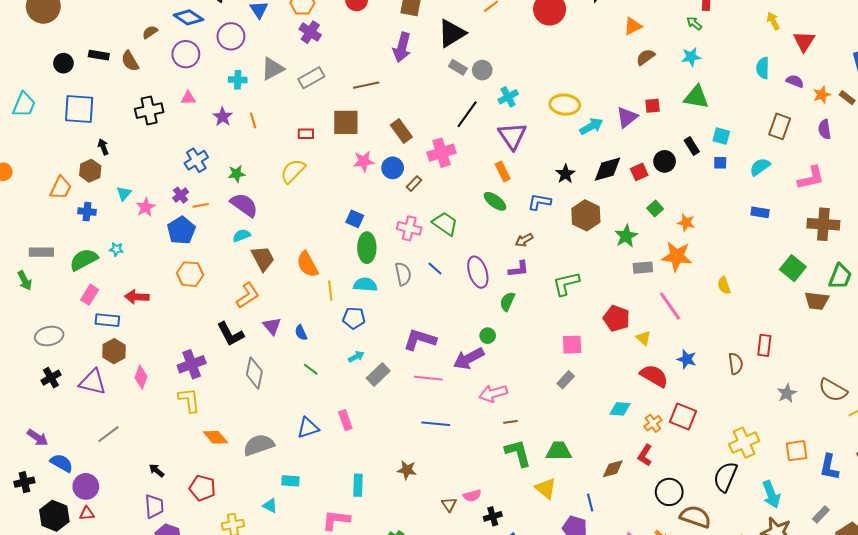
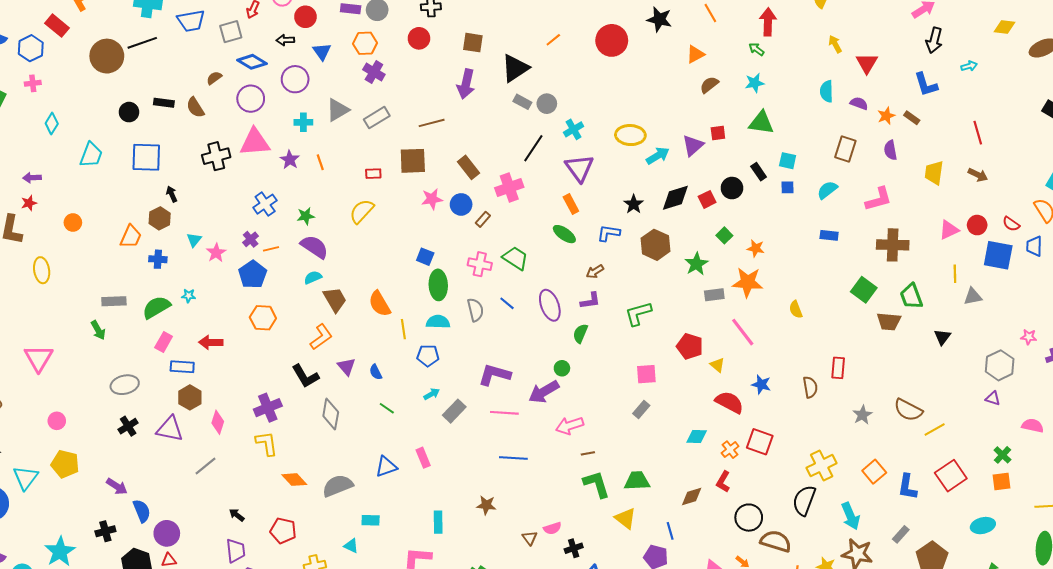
pink triangle: (188, 98) -> (255, 142), size x2.0
green trapezoid: (840, 276) -> (911, 296), turned 140
gray line: (108, 434) -> (205, 466), moved
orange square: (797, 451) -> (874, 472), turned -30
blue semicircle: (62, 463) -> (142, 511), turned 40

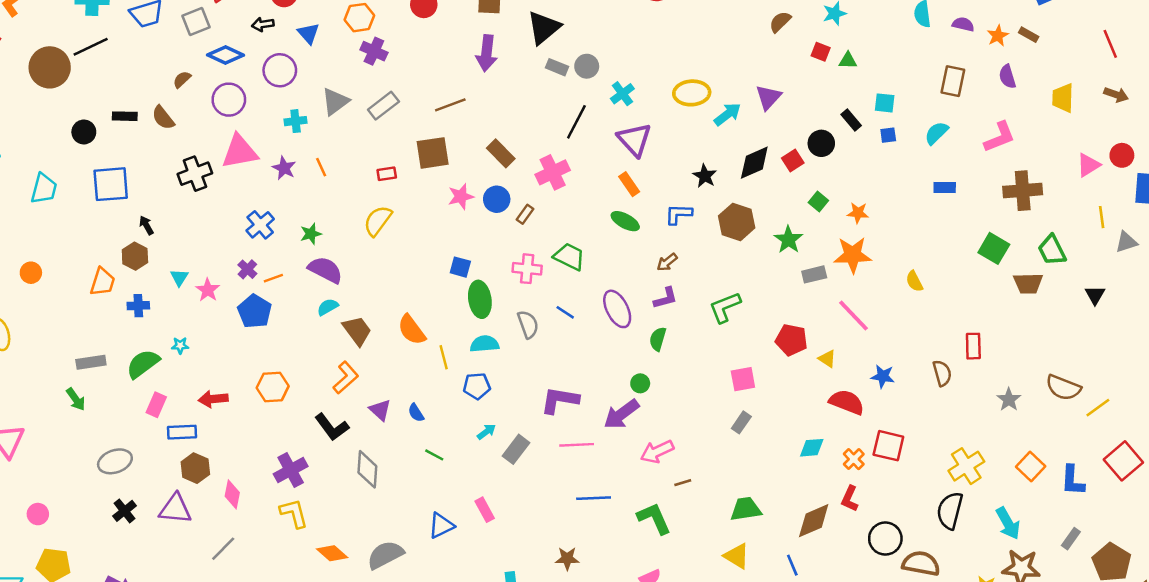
green triangle: (761, 123) -> (848, 61), size x0.6
red square: (718, 133) -> (821, 52), moved, turned 35
orange hexagon: (263, 318) -> (273, 387), moved
green L-shape: (597, 484) -> (654, 518), moved
brown diamond: (692, 496) -> (814, 521), size x1.4

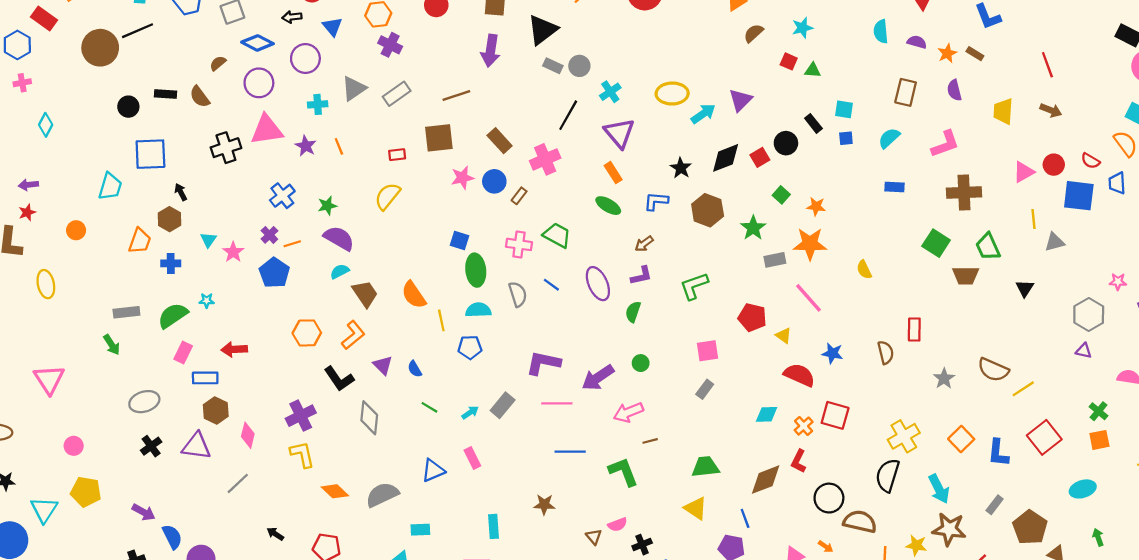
cyan trapezoid: (44, 189) -> (110, 186), moved
green circle: (640, 383) -> (641, 363), moved
orange hexagon: (273, 387) -> (307, 333), moved
cyan arrow: (486, 432) -> (470, 413), moved

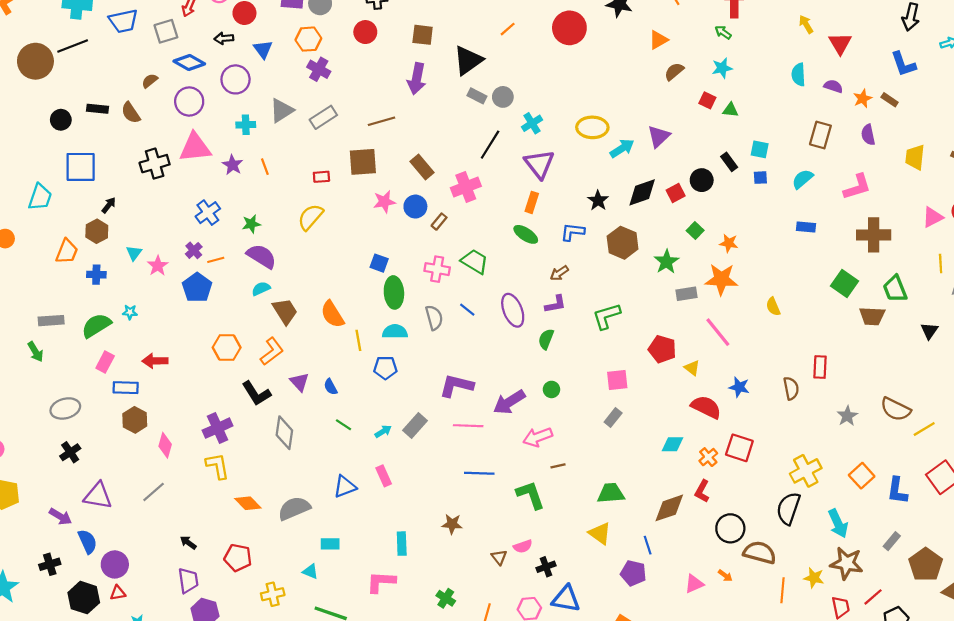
orange rectangle: (613, 173) -> (532, 202), turned 48
black arrow: (181, 192) -> (109, 205), turned 63
purple triangle: (196, 446) -> (98, 496), moved

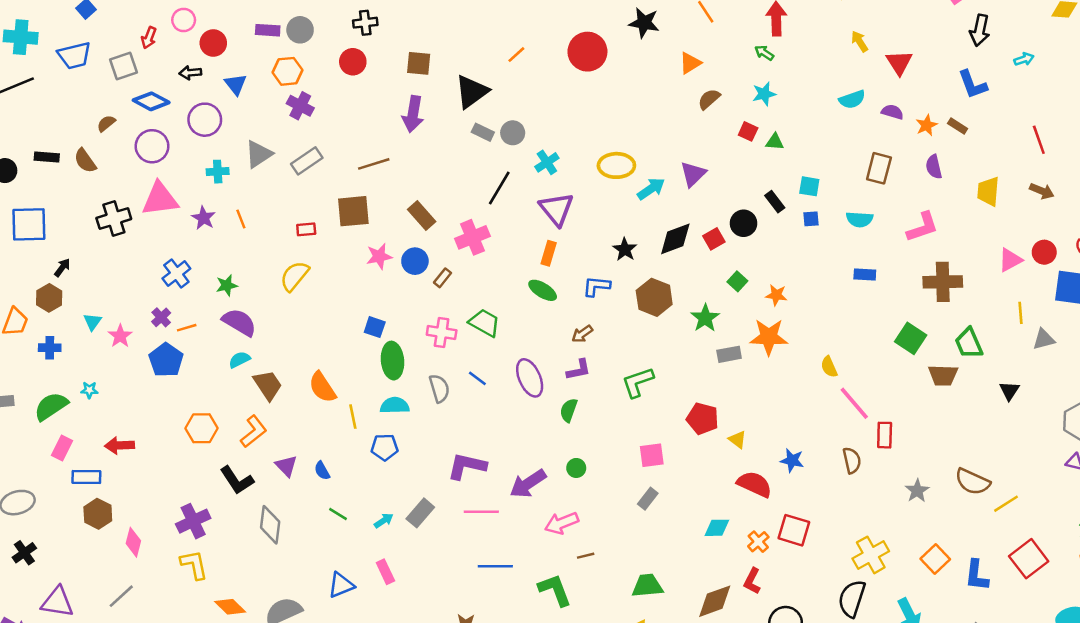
cyan semicircle: (798, 75) -> (852, 99), turned -105
cyan semicircle: (803, 179) -> (860, 219), turned -135
pink line: (718, 332) -> (854, 403), moved

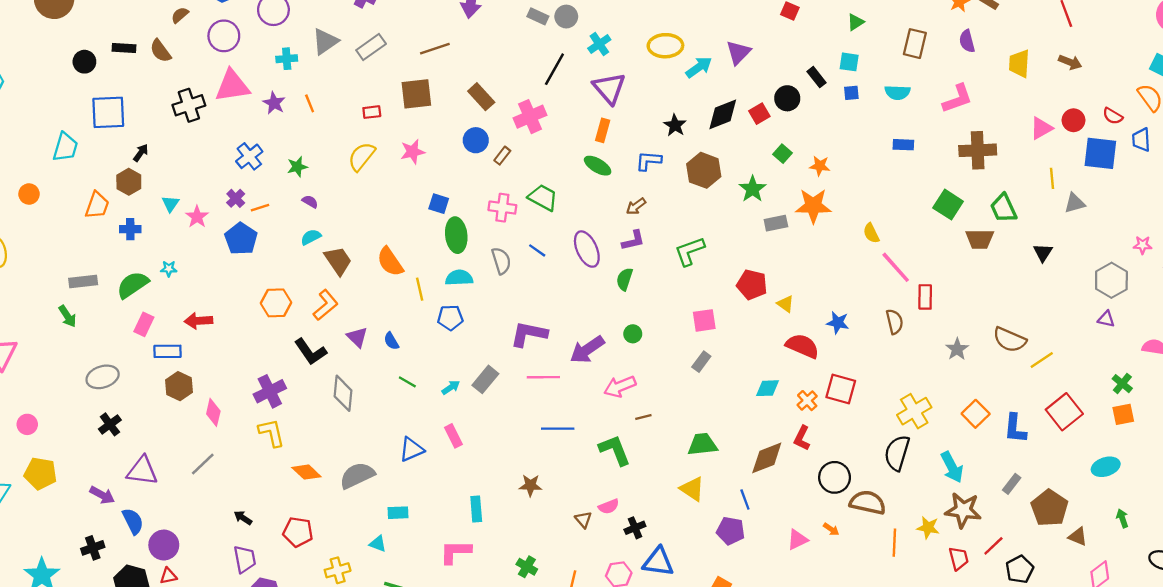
green triangle: (775, 142) -> (856, 22), moved, turned -36
pink star: (379, 256) -> (413, 152), moved
purple semicircle: (239, 322) -> (310, 202), size x0.5

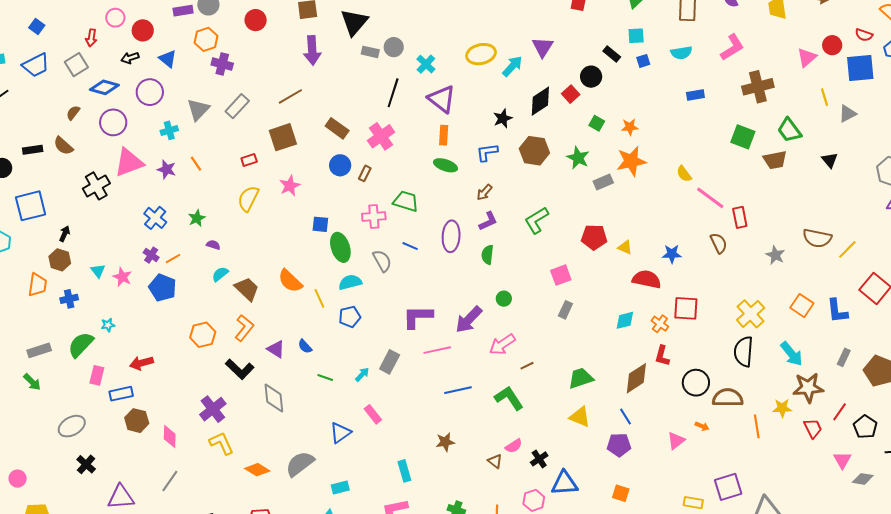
black star: (675, 125) -> (503, 118), turned 30
purple ellipse: (587, 249) -> (451, 236), turned 40

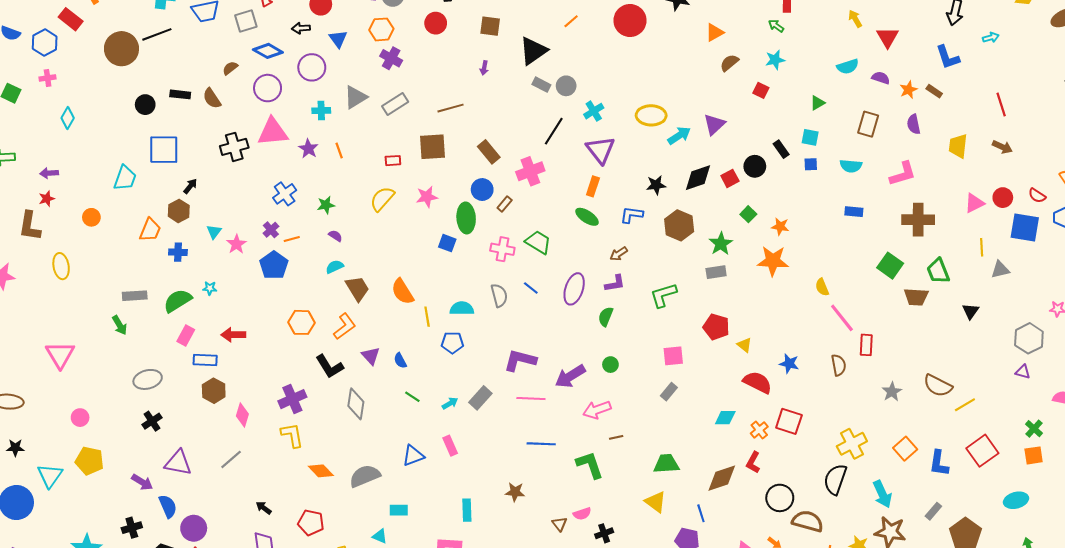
purple arrow: (312, 50) -> (484, 68), size x0.5
gray rectangle: (603, 182) -> (716, 272), moved
green ellipse: (340, 247) -> (466, 218), moved

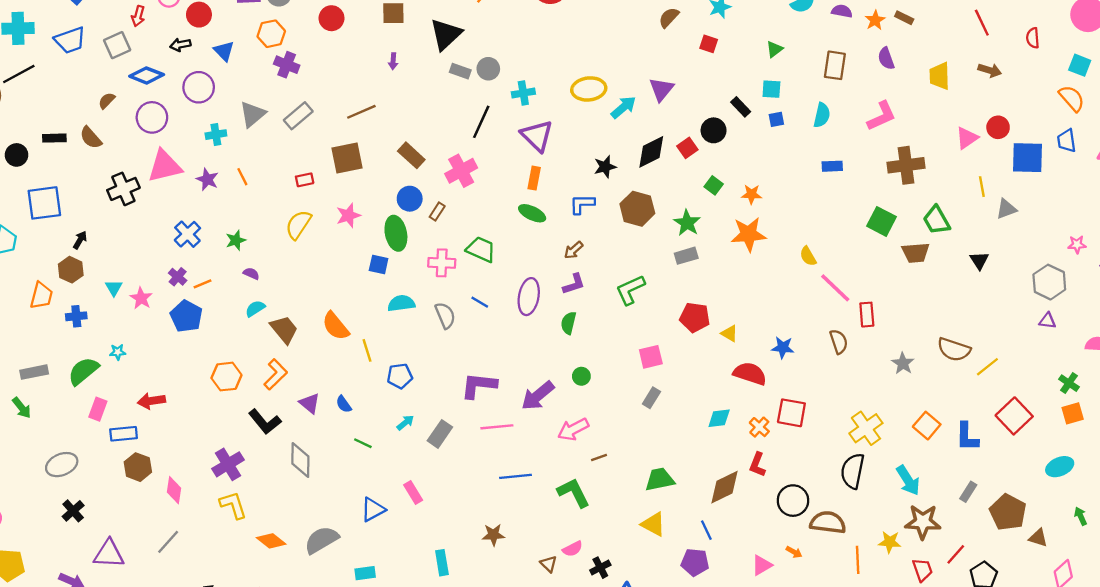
cyan cross: (594, 111) -> (523, 93), turned 30
cyan semicircle: (851, 166) -> (822, 115), turned -75
red semicircle: (1037, 196) -> (1033, 38), moved, turned 60
cyan semicircle: (462, 308) -> (401, 303), moved
cyan arrow: (450, 403) -> (405, 423), moved

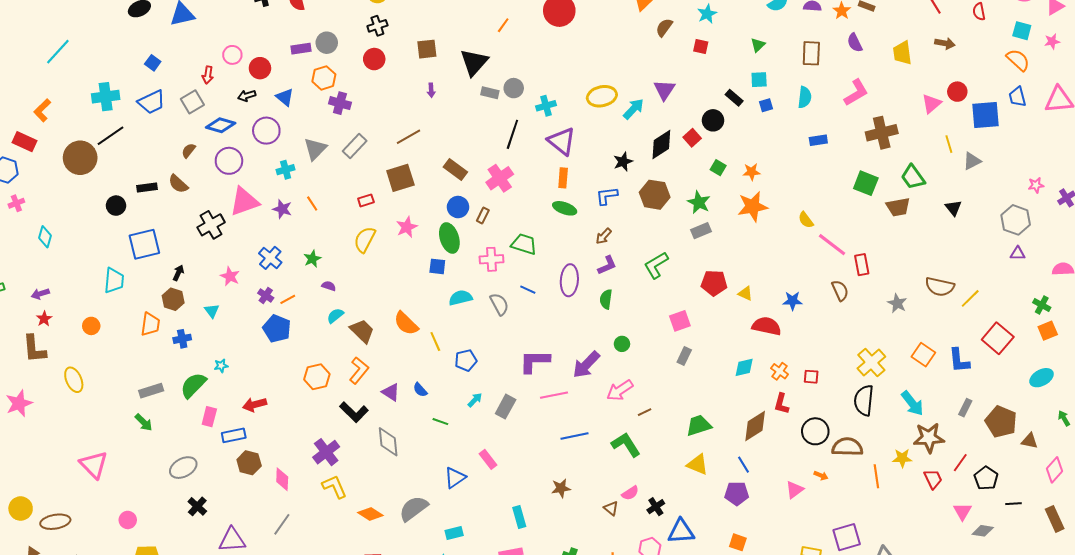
pink star: (141, 298) -> (230, 276), moved
red square: (791, 413) -> (811, 377), moved, size x0.6

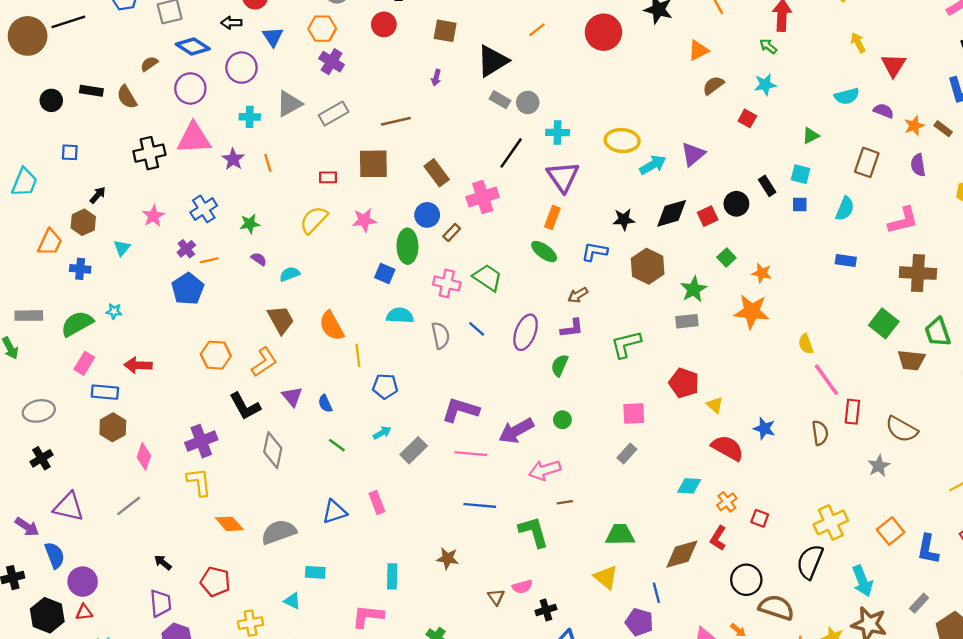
blue square: (144, 244) -> (70, 152), size x0.5
brown semicircle: (940, 287) -> (902, 429), moved
cyan semicircle: (335, 316) -> (290, 274), moved

